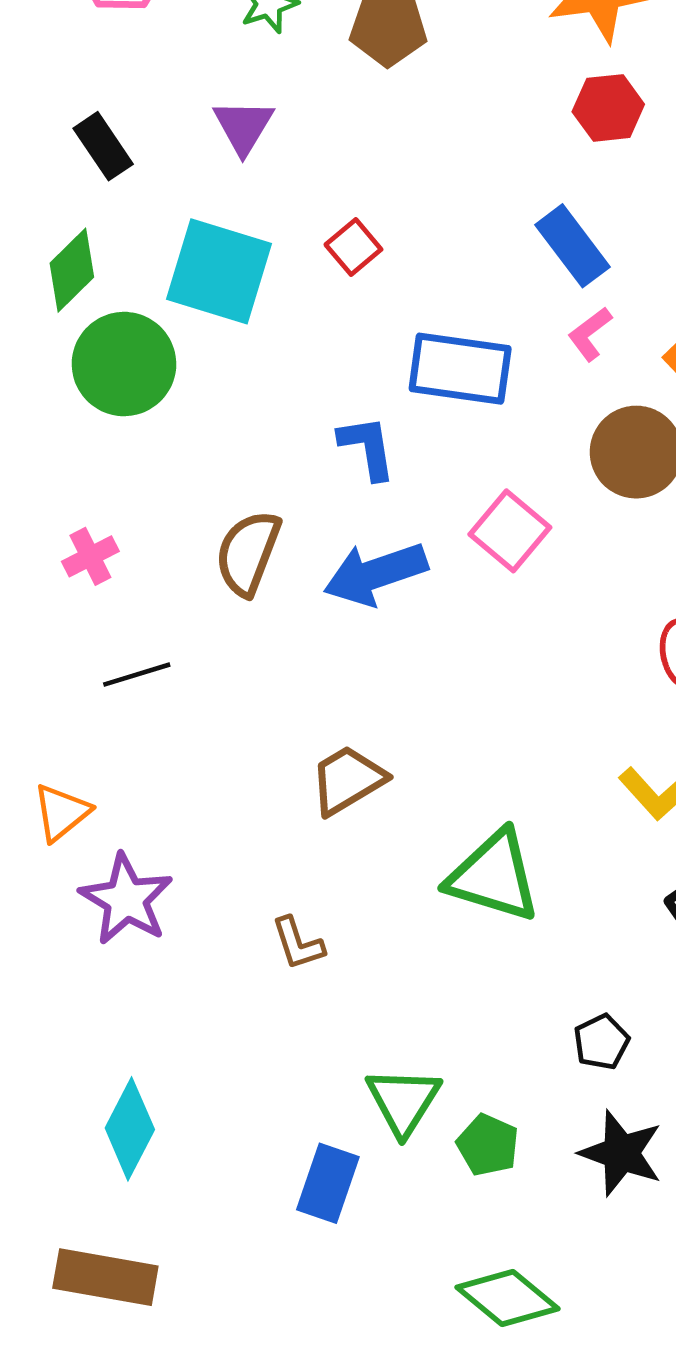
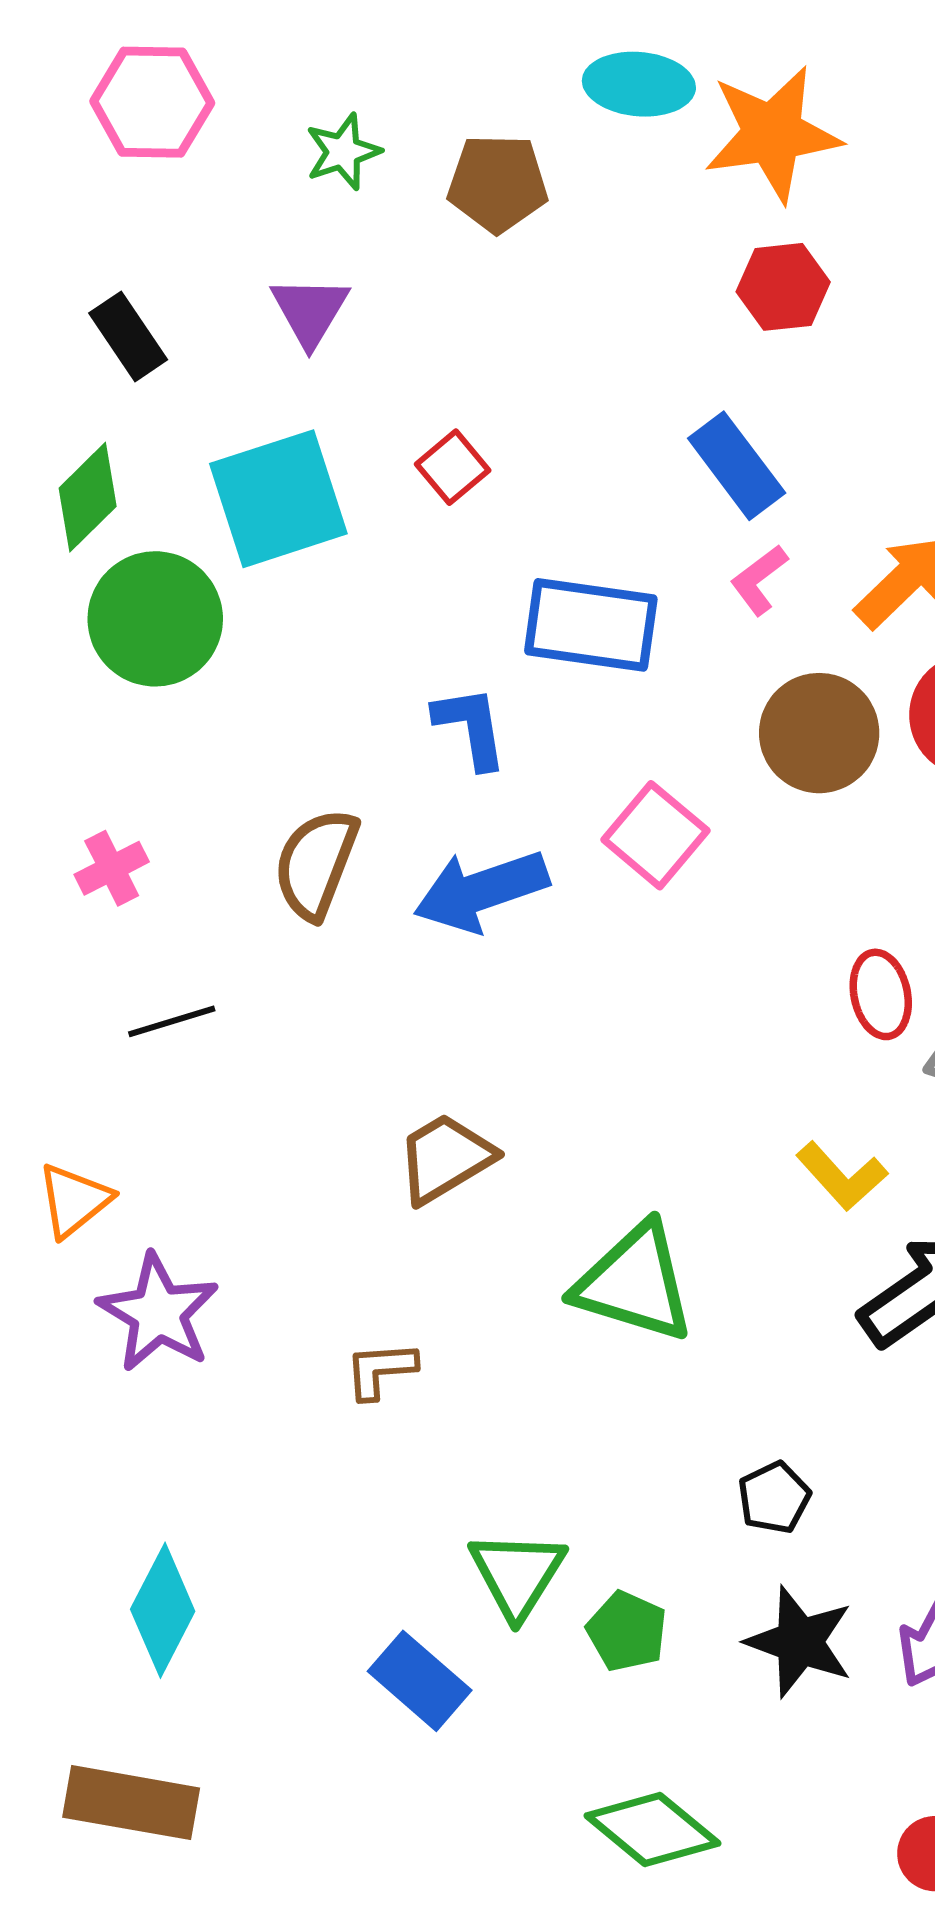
cyan square: (219, 271) -> (278, 499), turned -35
brown L-shape: (298, 943) -> (381, 1370), turned 104
blue rectangle: (328, 1183) -> (420, 1681), turned -68

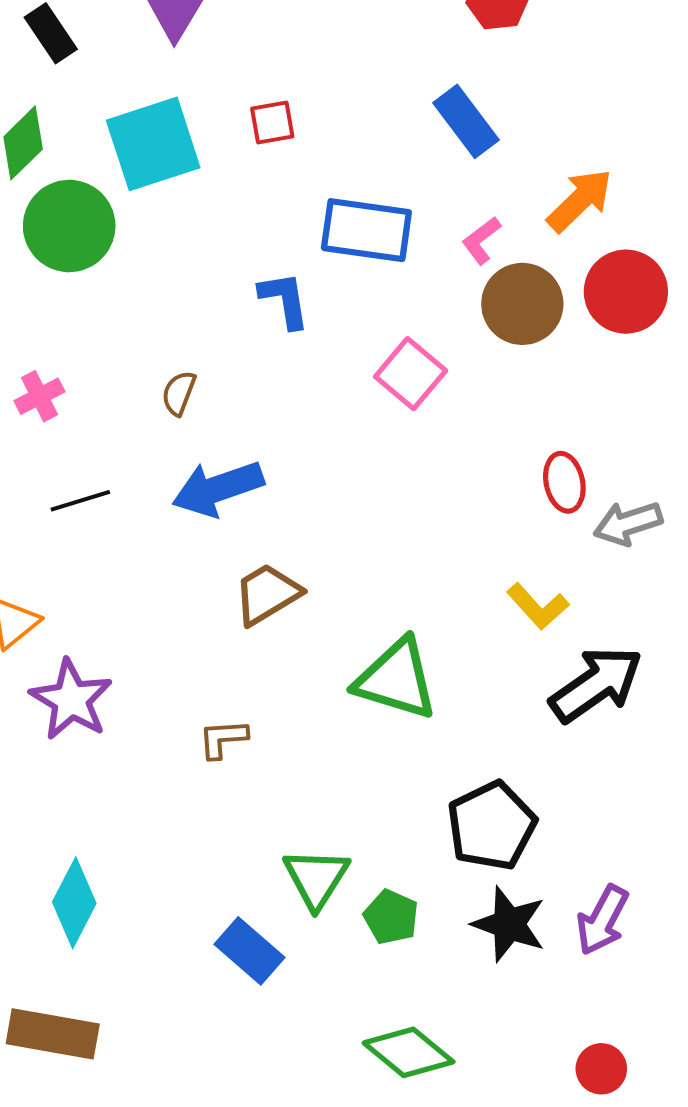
red square: (453, 467) -> (272, 122), turned 30
pink L-shape: (759, 580) -> (481, 240), moved
brown semicircle: (316, 864) -> (179, 393), size x0.6
blue arrow: (481, 891) -> (218, 488), moved
black pentagon: (774, 1498) -> (492, 826), size x1.8

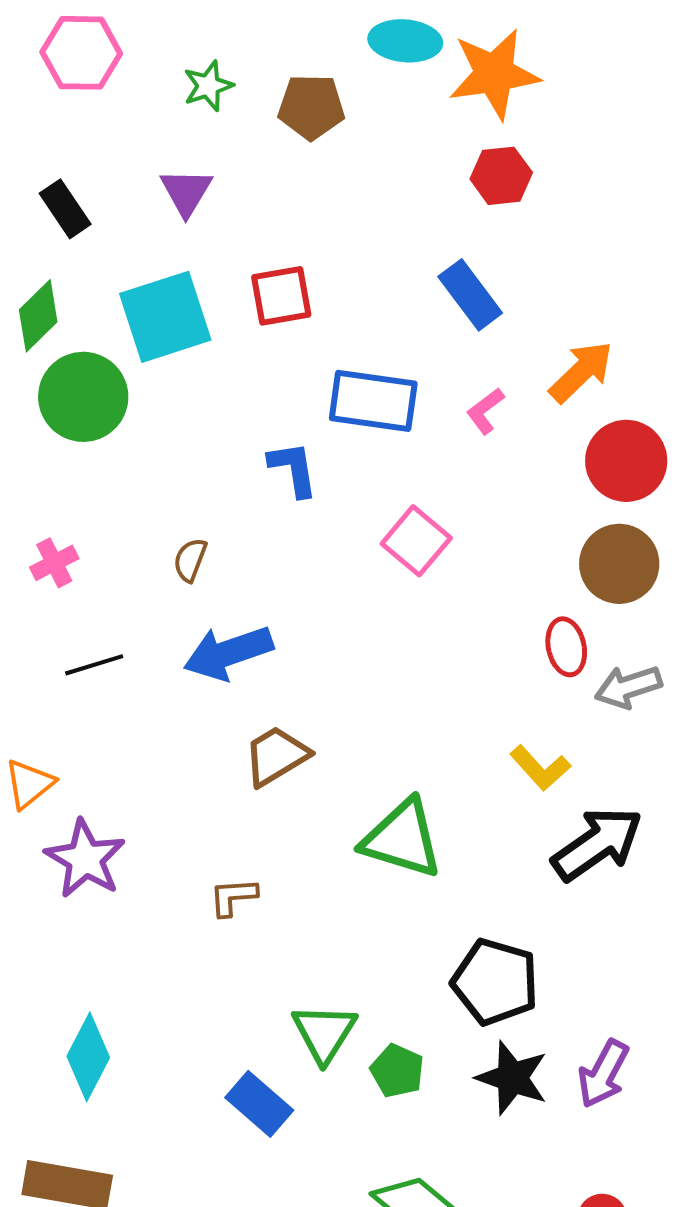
red square: (272, 122) -> (281, 296), size x1.4
brown circle: (522, 304) -> (619, 564), moved
black pentagon: (492, 826) -> (495, 982), turned -30

